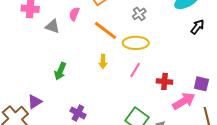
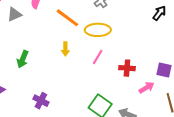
gray triangle: (52, 26) -> (14, 14), turned -42
pink arrow: (184, 101) -> (147, 87), size x0.7

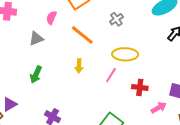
gray triangle: (14, 14) -> (36, 39), moved
yellow ellipse: (98, 30) -> (125, 54), moved

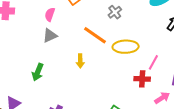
orange line: (82, 35) -> (95, 35), moved
gray triangle: (36, 39) -> (50, 35), moved
pink line: (111, 75) -> (153, 62), moved

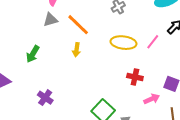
orange line: (95, 35) -> (78, 25), moved
pink line: (153, 62) -> (153, 42), moved

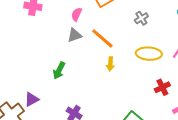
yellow arrow: (76, 50) -> (110, 64), moved
red cross: (135, 77) -> (162, 87), turned -35

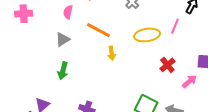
gray triangle: (75, 35) -> (63, 39), moved

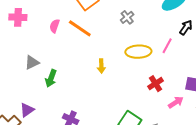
pink semicircle: (68, 12) -> (55, 26), moved
orange line: (98, 30) -> (80, 28), moved
gray triangle: (63, 39) -> (32, 63), moved

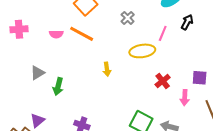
pink semicircle: (55, 26) -> (56, 34), turned -104
pink line: (167, 46) -> (163, 33), moved
pink arrow: (176, 102) -> (185, 98), turned 133

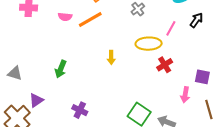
orange line: (82, 34) -> (90, 19), turned -65
gray triangle: (37, 73) -> (15, 73), moved, turned 42
red cross: (163, 81) -> (165, 65), moved

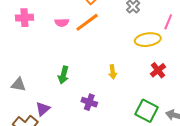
yellow arrow: (111, 57) -> (113, 72), moved
red cross: (165, 65) -> (158, 70), moved
purple cross: (80, 110) -> (89, 102), moved

